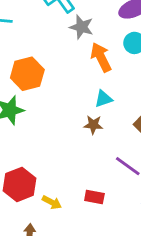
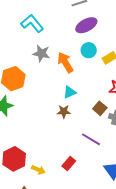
gray star: (81, 27) -> (41, 53), moved
red rectangle: (94, 197) -> (69, 164), turned -56

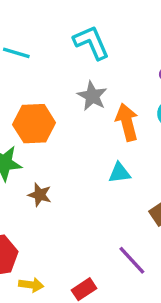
brown star: (64, 112) -> (40, 195), moved
yellow arrow: (38, 170) -> (31, 285), turned -32

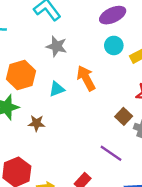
orange arrow: (127, 122) -> (86, 78), moved
cyan triangle: (120, 173) -> (57, 89), moved

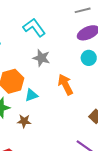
cyan triangle: (57, 89) -> (31, 95), moved

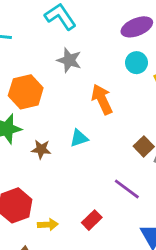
cyan triangle: (31, 95) -> (79, 138), moved

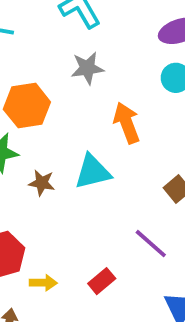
gray star: (69, 60) -> (87, 68), turned -30
cyan triangle: (79, 138) -> (93, 172), size x1.5

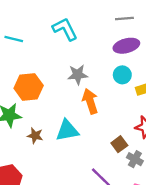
gray star: (87, 68) -> (78, 75), moved

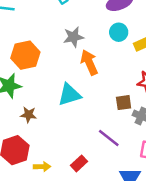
brown star: (35, 136) -> (29, 115), moved
brown square: (119, 144) -> (124, 103), turned 35

